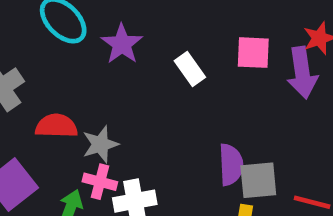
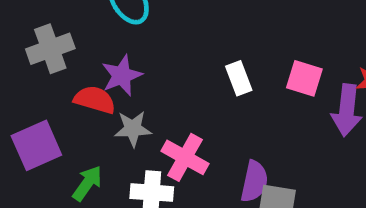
purple star: (122, 44) -> (122, 75), moved
pink cross: (100, 182) -> (185, 157), moved, size x1.4

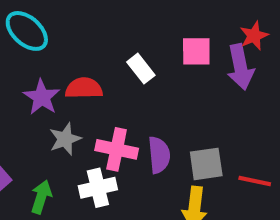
red semicircle: (95, 100) -> (84, 88), moved
purple semicircle: (254, 181) -> (159, 155), moved

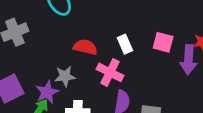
purple star: (42, 97) -> (47, 92), moved
pink cross: (117, 149) -> (110, 72), moved

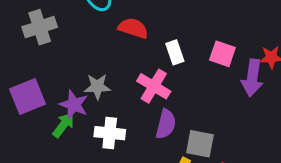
red semicircle: (85, 47) -> (133, 28), moved
purple star: (47, 92) -> (74, 105), turned -30

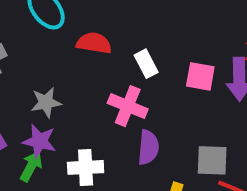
pink square: (222, 54) -> (200, 76), moved
gray star: (97, 87) -> (46, 102), moved
gray square: (200, 144) -> (212, 160), moved

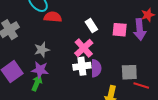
red semicircle: (94, 43) -> (53, 17), moved
pink cross: (128, 106) -> (84, 48), turned 30
white cross: (86, 167) -> (82, 66), moved

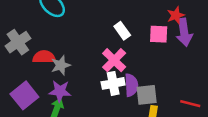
red star: (148, 15) -> (176, 15), moved
red semicircle: (53, 17) -> (44, 57), moved
gray square: (129, 72) -> (147, 95), moved

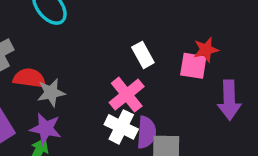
red star: (176, 15) -> (206, 50), moved
purple arrow: (184, 32) -> (229, 100), moved
white cross: (113, 83) -> (121, 127), turned 30

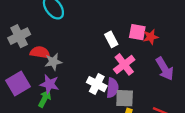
pink square: (193, 66) -> (137, 32), moved
pink cross: (127, 95) -> (124, 64), moved
purple arrow: (229, 100) -> (165, 69), turned -30

